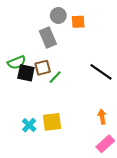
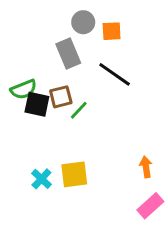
black line: (101, 72) -> (115, 74), moved

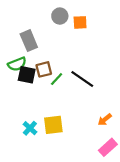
gray rectangle: (68, 54) -> (29, 41), moved
black line: (115, 74) -> (82, 79), moved
orange arrow: (146, 167) -> (105, 120), turned -120

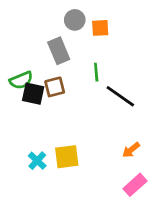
gray rectangle: (29, 41) -> (59, 51), moved
green line: (57, 79) -> (96, 72), moved, turned -48
black line: (82, 79) -> (120, 96), moved

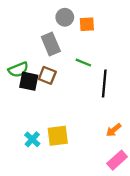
green line: (96, 72) -> (83, 63), turned -63
brown square: (55, 87) -> (47, 75), turned 36
black line: (120, 96) -> (104, 84), turned 60

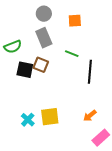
gray circle: (65, 17) -> (44, 14), moved
green semicircle: (18, 70) -> (13, 47), moved
orange arrow: (114, 130) -> (90, 116), moved

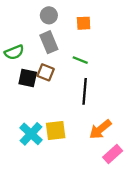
black line: (90, 72) -> (85, 91), moved
orange arrow: (90, 116) -> (100, 129), size x1.5
cyan cross: (28, 120) -> (31, 134), size x1.5

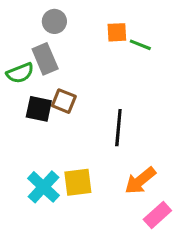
gray circle: (49, 15) -> (54, 21), moved
gray rectangle: (49, 42) -> (45, 59), moved
green line: (80, 60) -> (140, 45), moved

